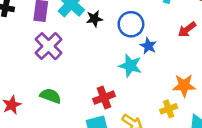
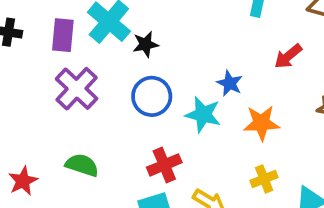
blue circle: (131, 24) -> (152, 96), moved
orange star: (184, 86) -> (261, 123), moved

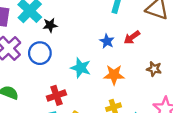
blue star: (230, 83) -> (107, 41), moved
blue circle: (152, 96) -> (40, 53), moved

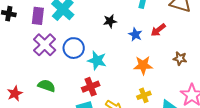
black star: (50, 25) -> (110, 21), moved
cyan star: (81, 68) -> (97, 60), moved

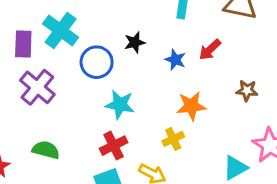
blue circle: (74, 48) -> (97, 62), moved
yellow cross: (144, 95) -> (173, 139), moved

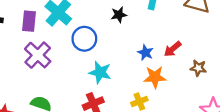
black star: (135, 42) -> (119, 15), moved
red arrow: (210, 50) -> (173, 49), moved
blue star: (175, 60) -> (145, 53), moved

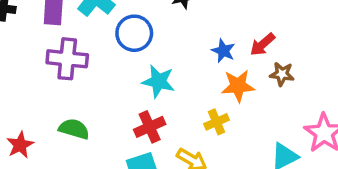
purple cross: (38, 55) -> (67, 59), turned -36
brown star: (198, 68) -> (282, 74), moved

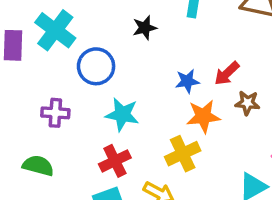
blue star: (223, 51) -> (187, 81), turned -30
purple cross: (67, 59) -> (55, 113), moved, size x0.7
yellow cross: (217, 122) -> (183, 154), size x1.4

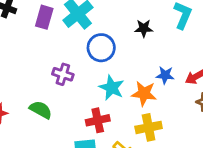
orange star: (203, 116) -> (144, 94), moved

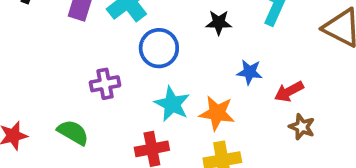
purple cross: (63, 74) -> (105, 84), turned -30
blue star: (165, 75) -> (250, 72), moved

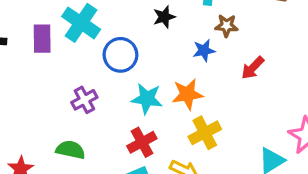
red arrow: (289, 91) -> (253, 68), moved
brown star: (302, 127) -> (227, 26), moved

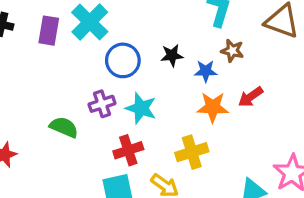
black star: (164, 17) -> (172, 55), moved
orange star: (187, 94) -> (213, 107), moved
purple cross: (84, 100) -> (102, 104), moved
green semicircle: (71, 150) -> (64, 127), moved

